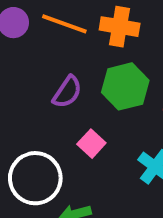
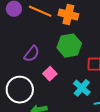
purple semicircle: (67, 92) -> (32, 54), moved

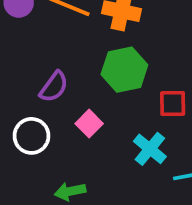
white circle: (20, 90) -> (31, 136), moved, size x0.7

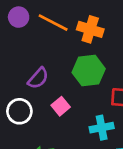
cyan cross: (150, 149) -> (102, 128), turned 35

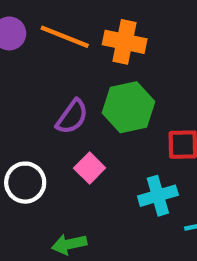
purple semicircle: (38, 78) -> (72, 117), moved

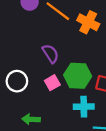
green hexagon: (128, 107) -> (78, 76), moved
purple semicircle: (72, 117) -> (50, 54), turned -84

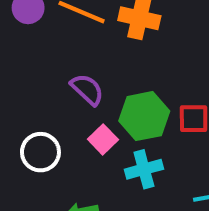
cyan cross: (84, 107) -> (144, 169), moved

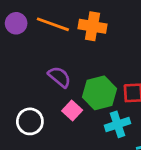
cyan cross: (144, 169) -> (118, 124), moved

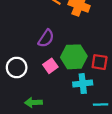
purple semicircle: (59, 77) -> (46, 38), turned 72

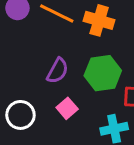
green hexagon: (74, 57) -> (103, 73), moved

